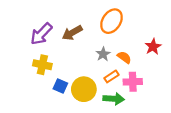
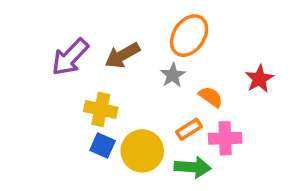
gray star: (103, 54) -> (173, 75), moved
yellow cross: (42, 65) -> (101, 109), moved

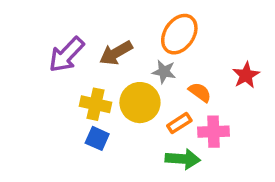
gray star: (173, 75) -> (164, 72), turned -30
yellow circle: (142, 151) -> (140, 103), moved

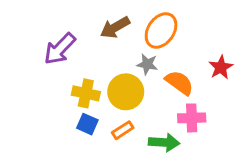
brown arrow: (116, 53) -> (115, 27), moved
orange semicircle: (200, 92) -> (179, 83), size x1.4
orange rectangle: (179, 123) -> (123, 130), moved

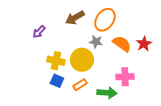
purple arrow: (60, 49) -> (39, 32), size x0.6
orange semicircle: (179, 83) -> (122, 44), moved

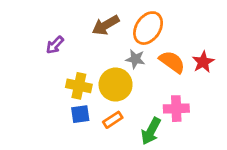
blue square: (57, 81) -> (80, 114), turned -32
green arrow: (107, 93) -> (151, 131), turned 114

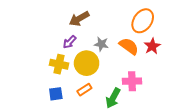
orange ellipse: (148, 28) -> (143, 21), moved
purple arrow: (55, 45) -> (70, 42), moved
blue square: (80, 114) -> (56, 94), moved

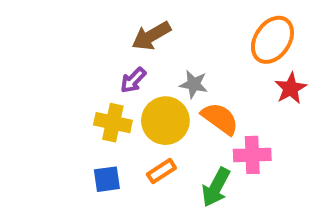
orange semicircle: (129, 46) -> (220, 119), moved

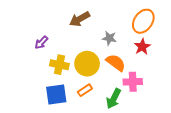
purple arrow: (133, 80) -> (41, 42), moved
gray star: (194, 84) -> (109, 38), moved
red star: (291, 88) -> (142, 47), moved
blue square: (107, 179) -> (56, 94), size x1.5

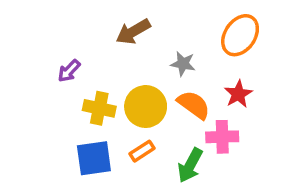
red star: (142, 47) -> (238, 94), moved

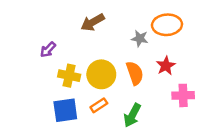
orange ellipse: (240, 35) -> (167, 25), turned 52
gray star: (183, 64) -> (140, 38), moved
orange semicircle: (194, 105) -> (135, 73), turned 35
pink cross: (222, 137) -> (183, 95), moved

